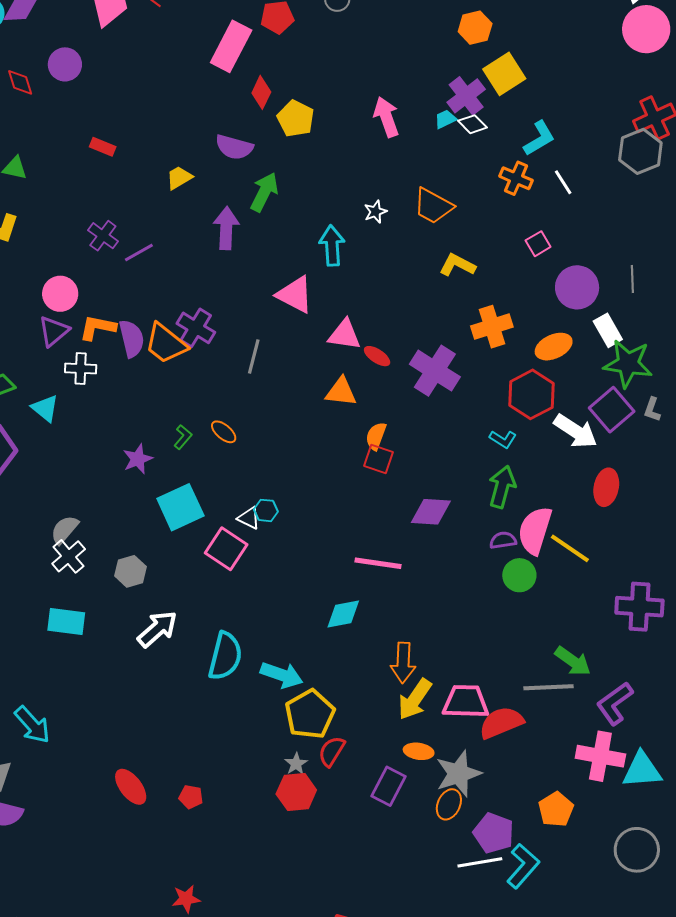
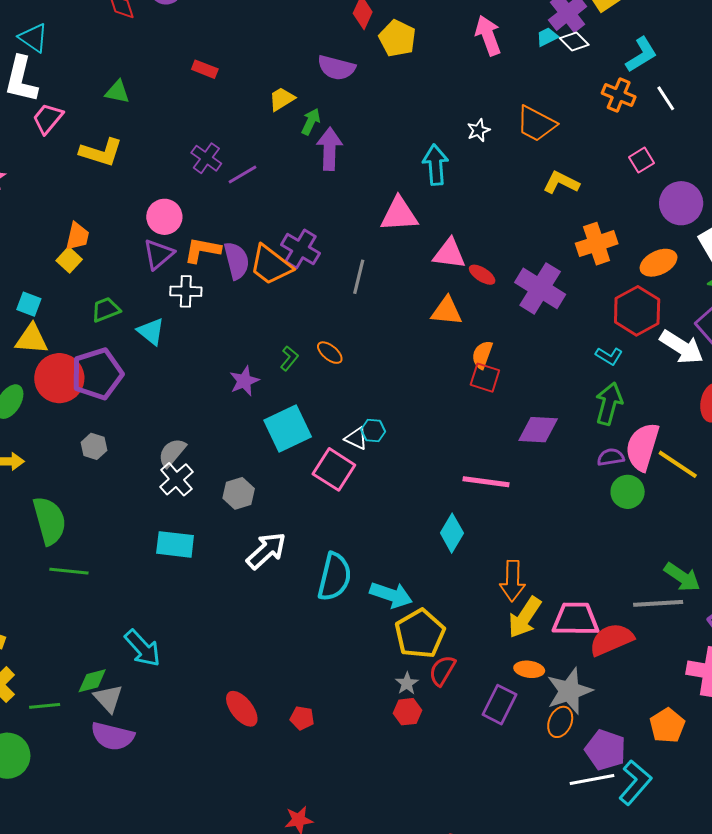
green arrow: (264, 192) -> (311, 122), moved, size x0.7
pink triangle: (295, 295) -> (399, 214), turned -30
cyan diamond: (343, 614) -> (452, 533), turned -48
red hexagon: (296, 792) -> (407, 712), size x0.7

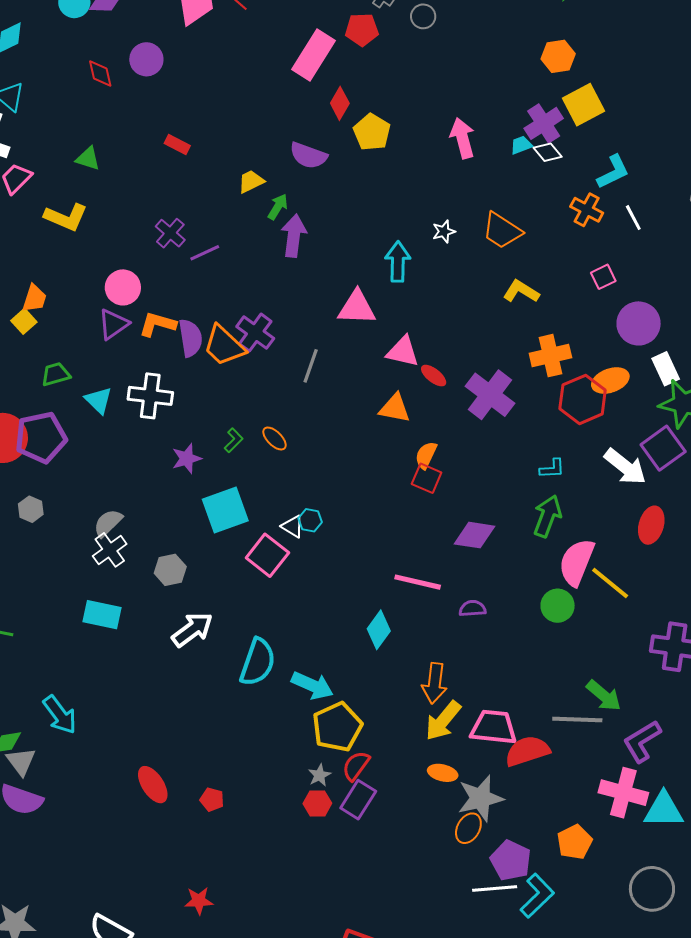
white cross: (186, 291) -> (150, 396), moved, size x1.4
red hexagon: (637, 311) -> (583, 399), moved
cyan L-shape: (609, 356) -> (552, 469), turned -40
purple semicircle: (611, 457) -> (473, 608), moved
purple rectangle: (500, 705) -> (358, 800), moved

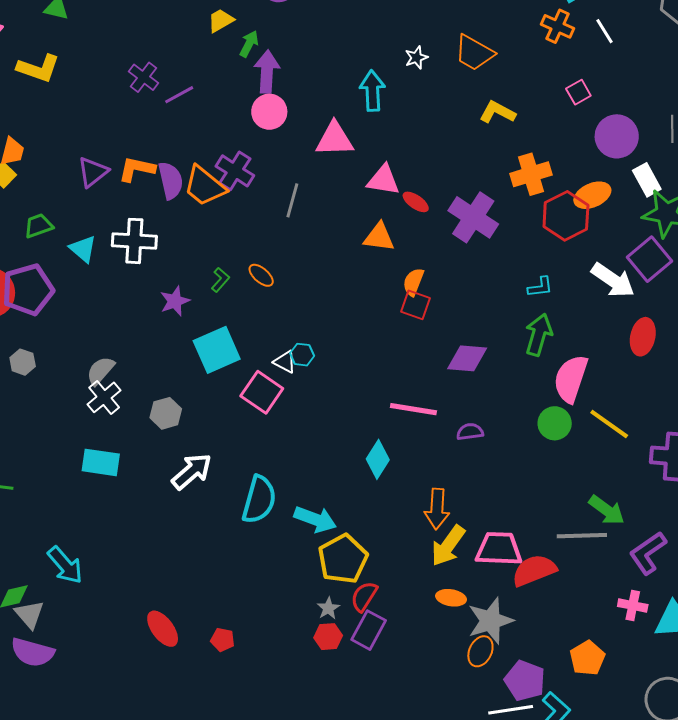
pink circle: (123, 287) -> (269, 112), moved
yellow line: (610, 583) -> (609, 424), moved
pink cross: (623, 793) -> (633, 605), size x0.6

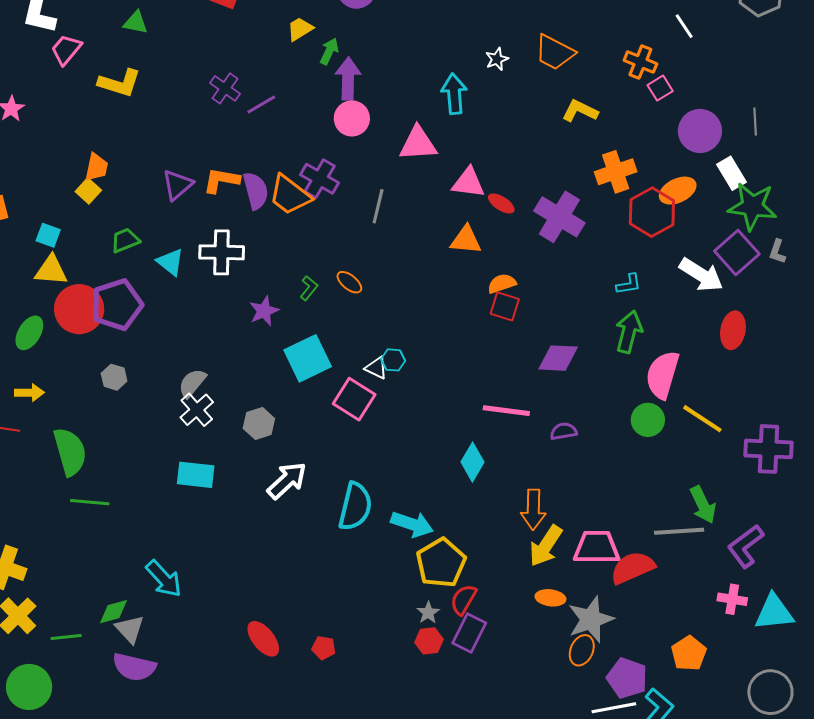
orange cross: (557, 26) -> (640, 62), moved
orange semicircle: (413, 282) -> (502, 284), turned 52
green arrow: (607, 510) -> (703, 505), turned 30

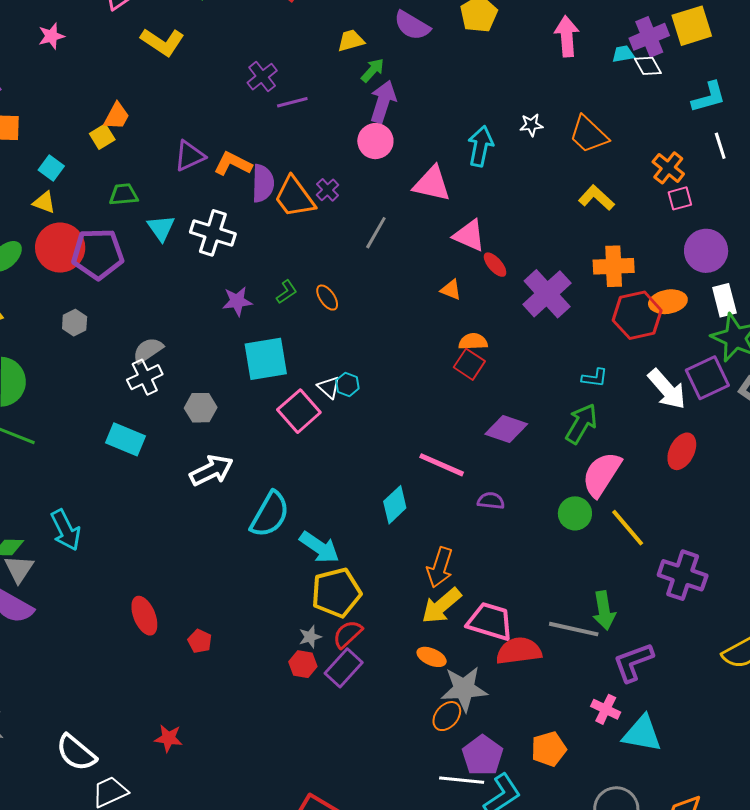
purple cross: (320, 179) -> (328, 190), size x0.6
orange triangle: (466, 240) -> (451, 290), size x0.7
yellow triangle: (51, 270) -> (44, 202), size x0.7

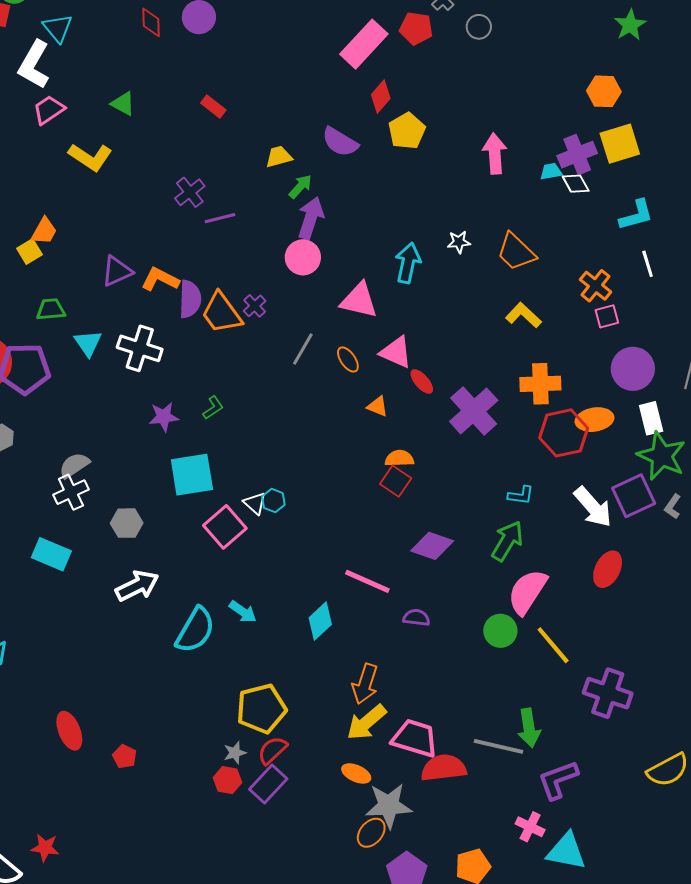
orange ellipse: (327, 298) -> (348, 359), moved
cyan arrow: (319, 547) -> (243, 612), moved, size x0.7
red star: (168, 738) -> (45, 848), moved

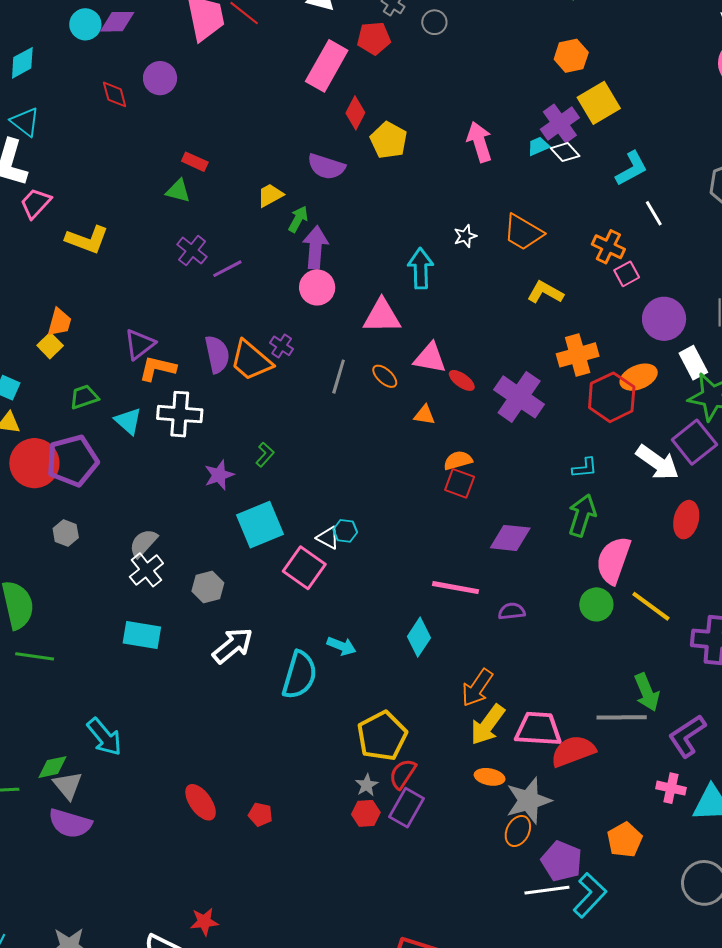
green triangle: (123, 104) -> (178, 191), moved
orange L-shape: (160, 279) -> (157, 368), moved
orange arrow: (365, 684) -> (477, 688), turned 30

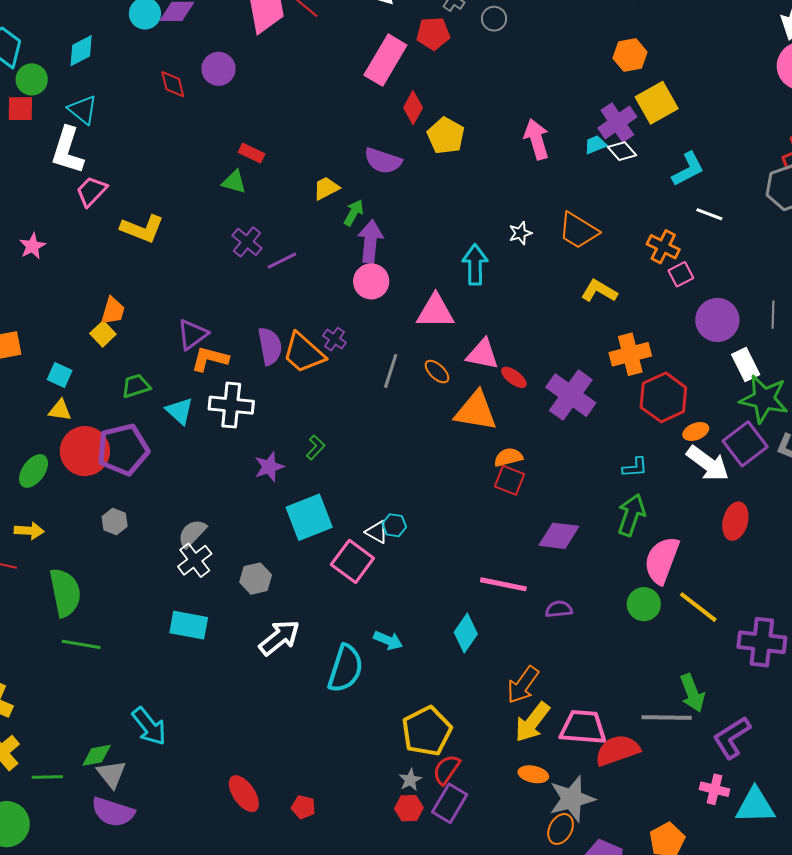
white line: (654, 213) -> (709, 214), turned -40
orange ellipse: (639, 377) -> (696, 431), moved, size x0.7
orange triangle: (424, 415) -> (476, 411), size x2.0

